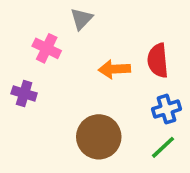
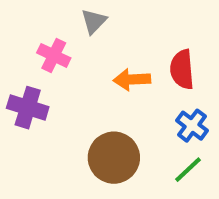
purple cross: (24, 93) -> (28, 108), size x1.4
blue cross: (166, 109) -> (192, 126), turned -36

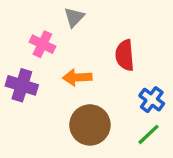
red semicircle: (182, 69) -> (125, 55), moved
orange arrow: (132, 79) -> (77, 77), moved

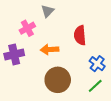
pink cross: (42, 44) -> (27, 28), turned 35
purple cross: (22, 85) -> (14, 55), turned -30

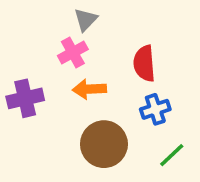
pink cross: (27, 28) -> (73, 53), moved
blue cross: (97, 64) -> (155, 109), moved, turned 35

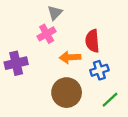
orange arrow: (89, 89) -> (70, 57), moved

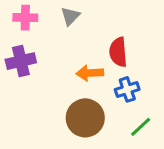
pink cross: (47, 34) -> (25, 18), moved, turned 30
purple cross: (16, 63) -> (21, 61), moved

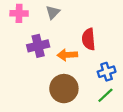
purple cross: (21, 61) -> (38, 46), moved
blue cross: (127, 89) -> (107, 72), moved

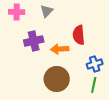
green line: (105, 95) -> (94, 85), turned -35

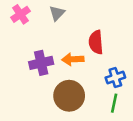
pink cross: (17, 12) -> (21, 14), turned -35
purple cross: (34, 41) -> (41, 63), moved

